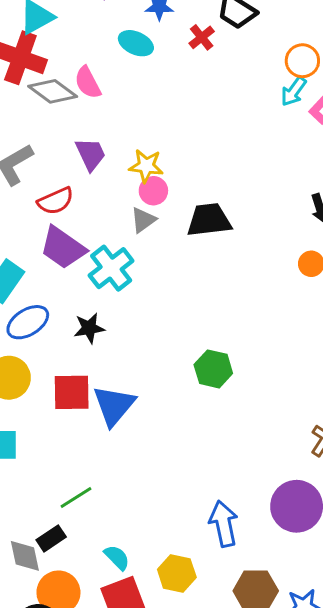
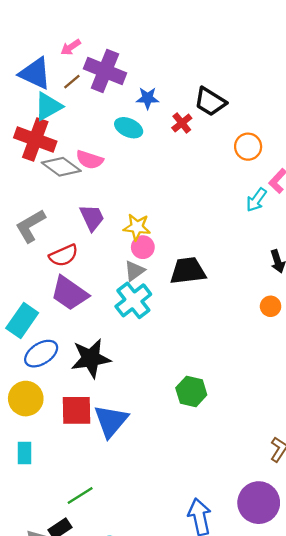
orange circle: (302, 61) -> (248, 147), moved
pink semicircle: (88, 83) -> (90, 160), turned -44
cyan arrow: (294, 91) -> (256, 200), moved
cyan cross: (111, 268) -> (133, 300), moved
black star: (89, 328) -> (91, 358), size x1.6

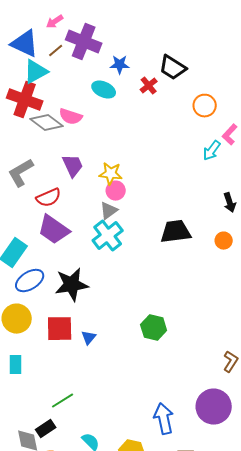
black trapezoid: (188, 271) -> (176, 232), moved
green hexagon: (191, 391) -> (154, 328), moved
blue triangle: (111, 421) -> (89, 338), size x0.5

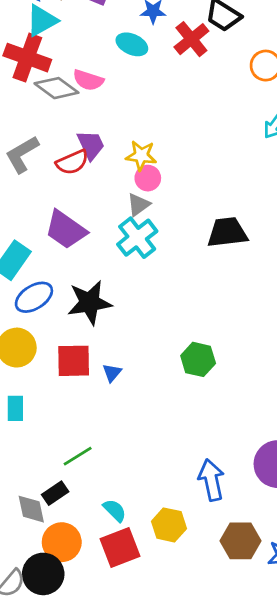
red cross: (149, 86) -> (191, 39), size x1.5
red semicircle: (49, 198) -> (72, 162), moved

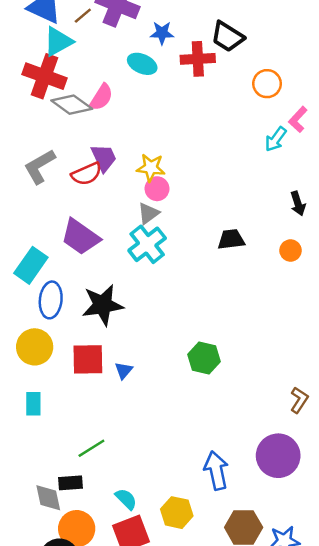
red cross: (191, 39) -> (198, 59), turned 36
pink semicircle: (88, 80) -> (101, 97), turned -76
black trapezoid: (227, 232) -> (231, 239), size x0.7
blue ellipse: (34, 297) -> (51, 300), turned -52
black rectangle: (55, 493) -> (70, 483), turned 30

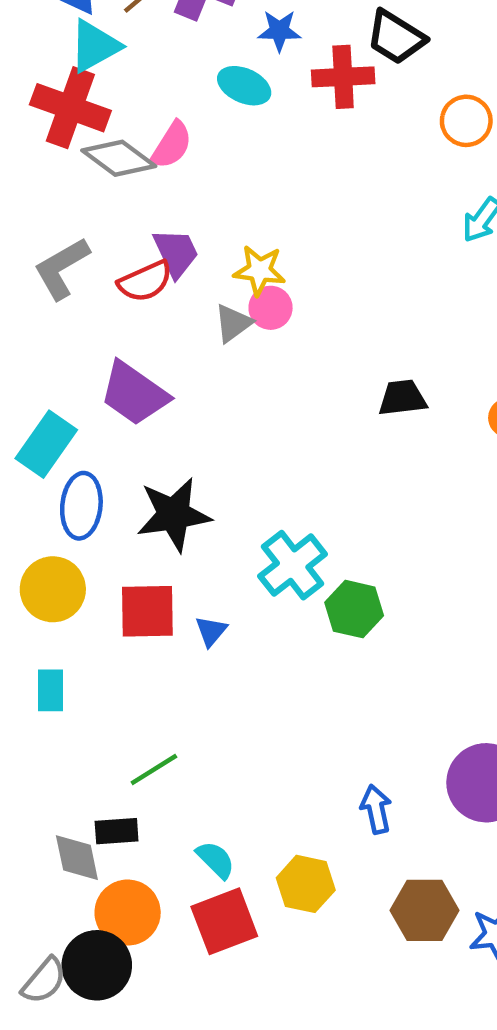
gray triangle: (148, 213) -> (233, 323), moved
cyan cross: (147, 244) -> (293, 565), moved
blue arrow: (216, 471) -> (376, 809), size x0.7

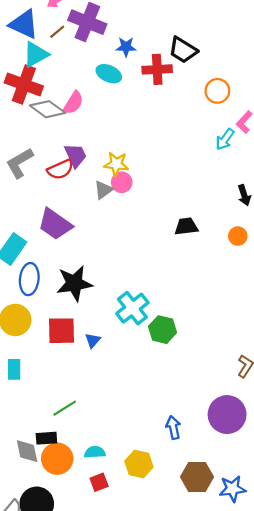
cyan semicircle: (216, 860) -> (95, 452), turned -48
orange circle: (128, 913) -> (57, 459), moved
red square: (224, 921) -> (99, 482), size x0.6

